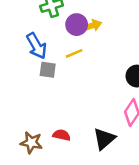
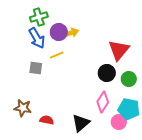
blue arrow: (36, 46) -> (37, 38), moved
brown star: (31, 143) -> (23, 108), moved

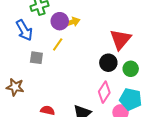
blue arrow: (37, 38) -> (24, 30), moved
yellow line: (57, 55) -> (58, 44), turned -32
brown star: (23, 108) -> (15, 87), moved

